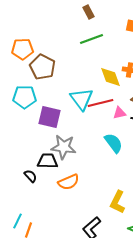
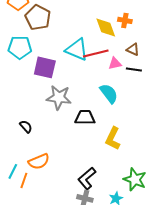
cyan triangle: (82, 99) -> (77, 49), turned -30
black trapezoid: (48, 161) -> (85, 117), moved
orange semicircle: (69, 182) -> (39, 161), moved
yellow L-shape: (118, 202) -> (113, 138), moved

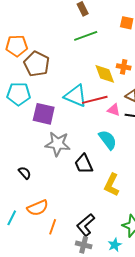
pink triangle: (115, 63) -> (114, 110), turned 32
black trapezoid: (85, 117) -> (84, 164), turned -115
orange line: (24, 180) -> (53, 227), moved

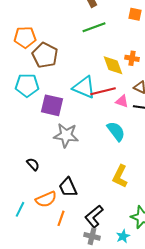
black trapezoid: (84, 164) -> (68, 187), moved

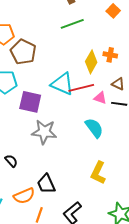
orange square: (135, 14) -> (113, 11), turned 32
yellow diamond: (113, 65) -> (91, 62), turned 50

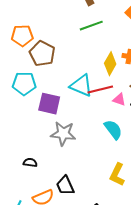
black semicircle: (11, 161) -> (30, 163), turned -40

